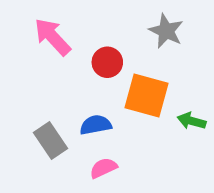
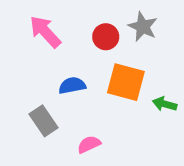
red circle: (107, 62) -> (106, 37), moved
blue semicircle: (96, 125) -> (72, 86), moved

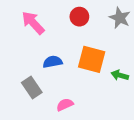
gray star: (143, 27) -> (120, 18), moved
red circle: (106, 37) -> (79, 17), moved

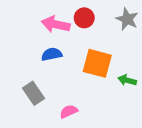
pink arrow: (33, 23) -> (56, 24), moved, turned -35
blue semicircle: (53, 62) -> (52, 54), moved

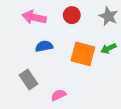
pink arrow: (56, 24) -> (34, 17), moved
green arrow: (127, 80) -> (108, 48), moved, turned -40

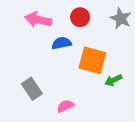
blue semicircle: (44, 46) -> (62, 43), moved
green arrow: (108, 48) -> (113, 80), moved

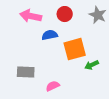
orange square: (92, 60) -> (75, 49), turned -30
gray rectangle: (32, 89) -> (26, 72), turned -54

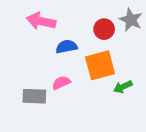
red circle: (65, 14) -> (104, 29), moved
pink semicircle: (53, 86) -> (61, 83), moved

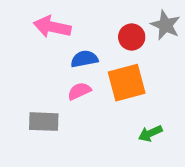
pink semicircle: (61, 83) -> (79, 91), moved
green arrow: (123, 87) -> (150, 133), moved

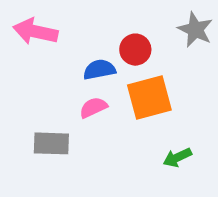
pink arrow: (52, 27) -> (35, 32), moved
red circle: (132, 37) -> (135, 50), moved

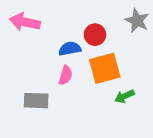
pink semicircle: (93, 107) -> (66, 75), turned 132
green arrow: (177, 157) -> (124, 96), moved

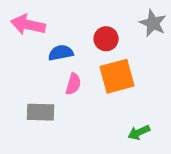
blue semicircle: (70, 49) -> (61, 53), moved
green arrow: (124, 96) -> (139, 132), moved

